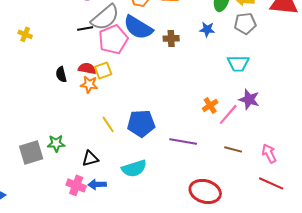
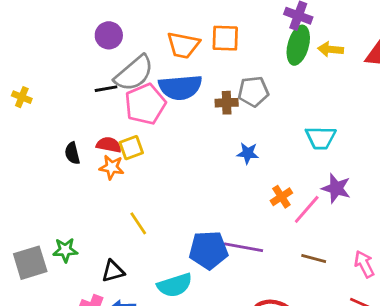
gray pentagon: (245, 23) -> (253, 91), moved
blue semicircle: (138, 27) -> (180, 87), turned -36
blue star: (207, 29) -> (248, 153), moved
blue pentagon: (141, 123) -> (208, 250), moved

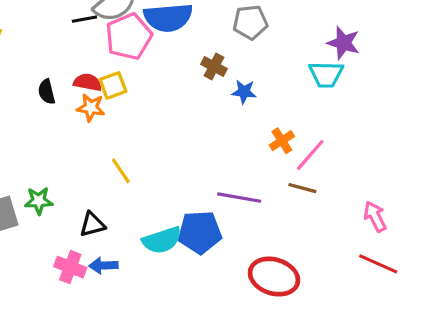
brown cross: (227, 103) -> (214, 66), moved, turned 30
purple star: (336, 188) -> (343, 43), moved
blue pentagon: (208, 250) -> (200, 232), moved
brown line: (314, 258) -> (302, 188), moved

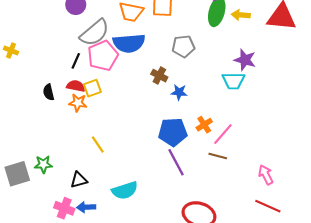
black line: (84, 19) -> (76, 61), moved, turned -56
purple line: (239, 198) -> (176, 162), turned 52
blue pentagon: (200, 232) -> (173, 132), moved

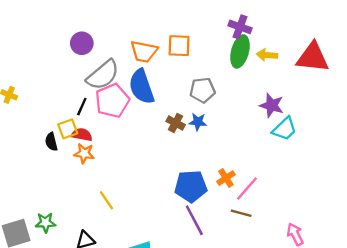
blue semicircle: (129, 43) -> (142, 87), turned 76
cyan trapezoid: (233, 81) -> (285, 129), moved, turned -45
yellow square: (92, 88) -> (68, 129), moved
blue star: (179, 92) -> (198, 122), moved

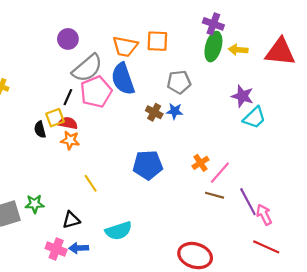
blue pentagon: (191, 186) -> (148, 165), moved
purple line: (194, 220) -> (248, 202), moved

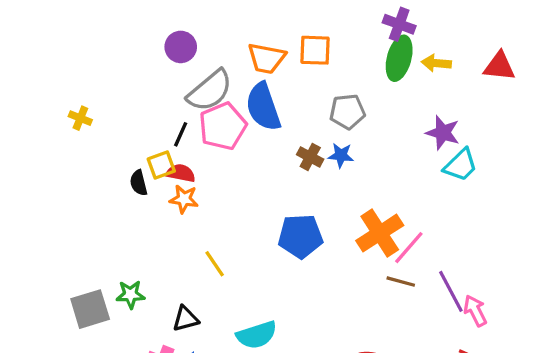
red triangle: (280, 52) -> (499, 66), size x0.7
orange cross: (200, 163) -> (380, 233), size x1.8

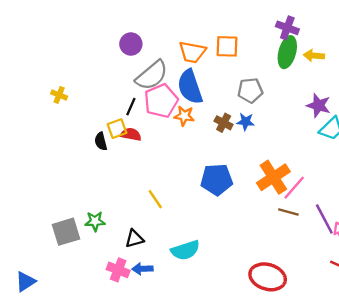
orange star: (184, 199) -> (184, 116), moved

